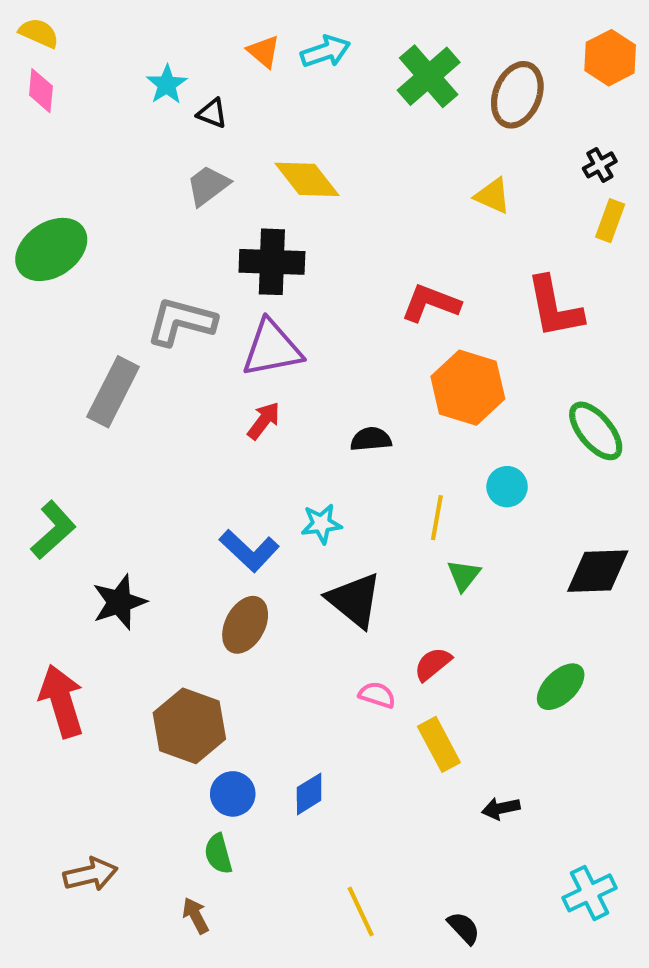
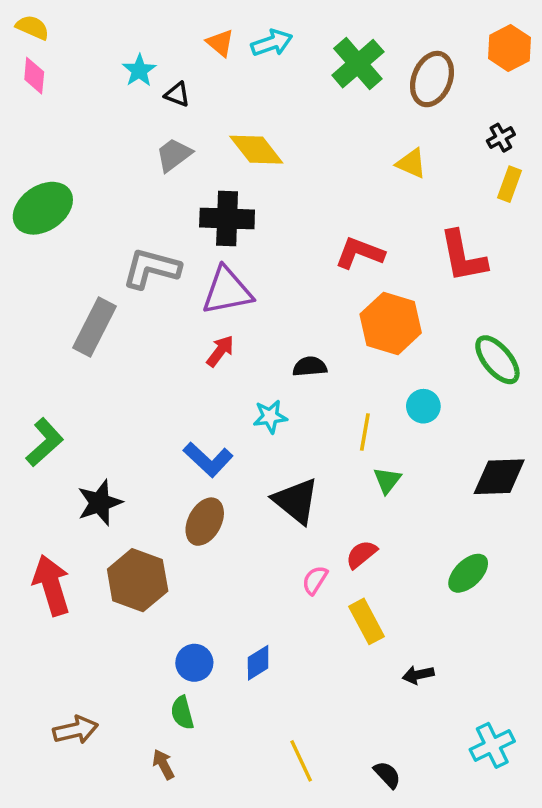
cyan star: (321, 524) -> (270, 417), moved
pink semicircle: (377, 695) -> (315, 580), turned -76
brown hexagon: (189, 726) -> (138, 580), moved

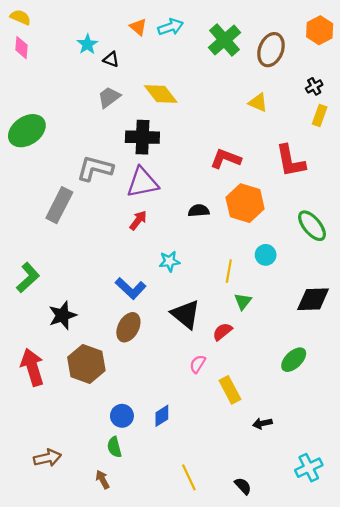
black semicircle: (310, 367) -> (199, 211), moved
red semicircle: (361, 554) -> (222, 332), moved

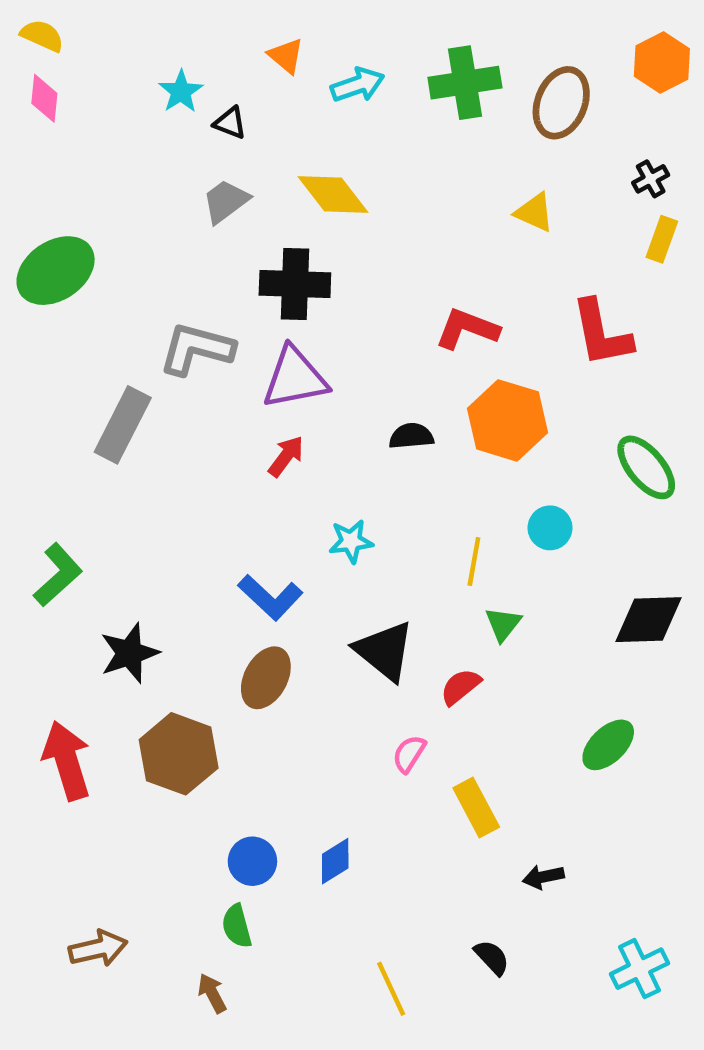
cyan arrow: (171, 27) -> (358, 85), moved
green cross: (225, 40) -> (465, 83), turned 32
black semicircle: (243, 486) -> (492, 957), moved

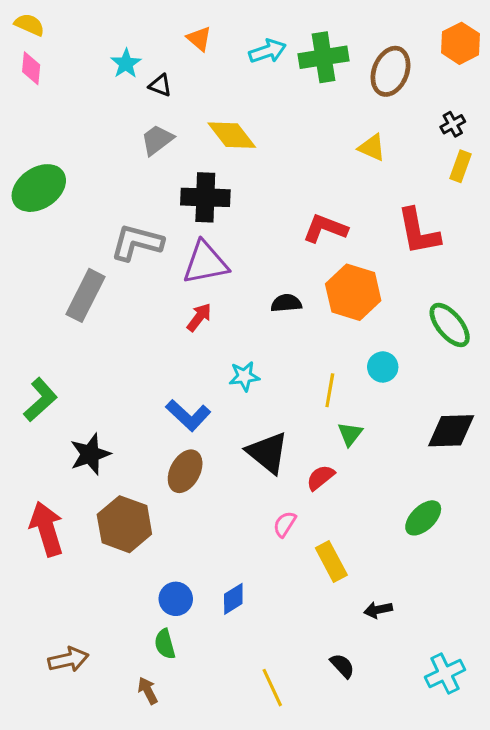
cyan arrow: (358, 85) -> (268, 51), moved

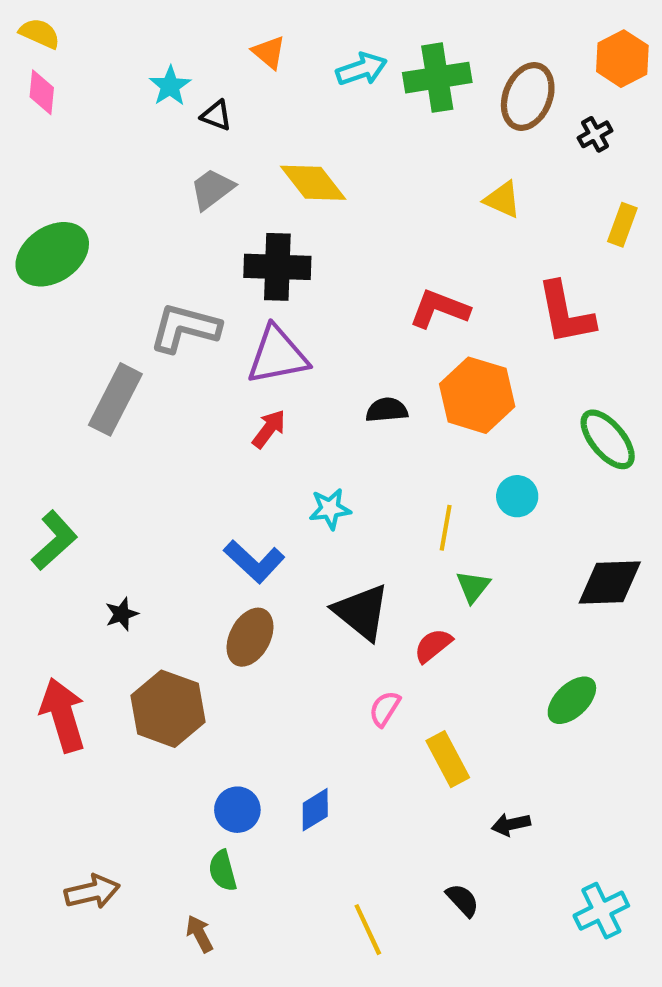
black cross: (453, 124) -> (595, 134), moved
black star: (90, 454) -> (122, 614), size x0.6

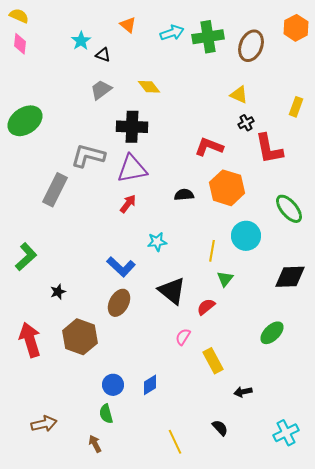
black cross: (595, 134) -> (246, 123), moved
yellow diamond: (313, 183) -> (149, 87), size x0.7
cyan circle: (517, 496) -> (246, 236), size x1.5

